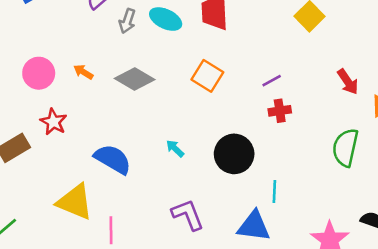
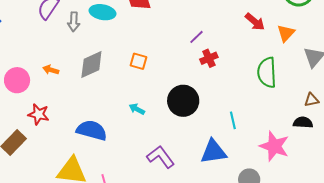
orange square: (207, 76) -> (139, 61), moved, size x0.7
gray diamond: (135, 79) -> (91, 65), turned -40
cyan line: (274, 192) -> (233, 120), moved

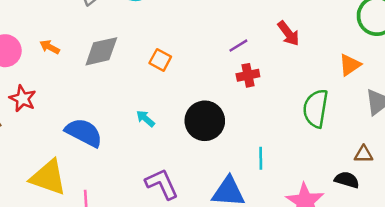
red arrow: (255, 22) -> (288, 33), moved

